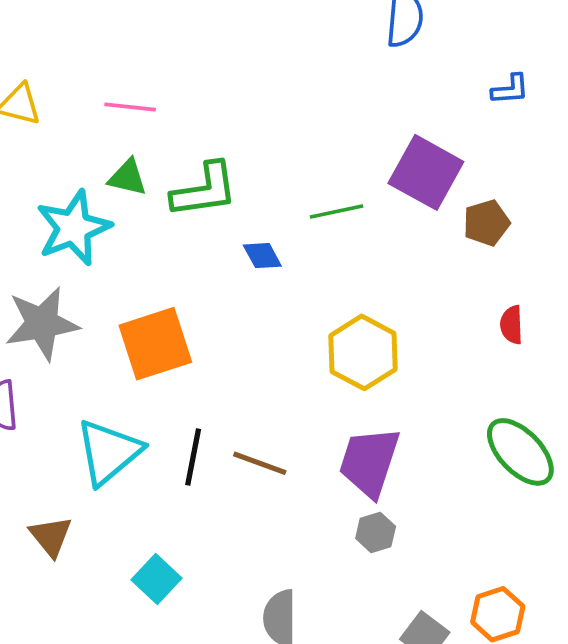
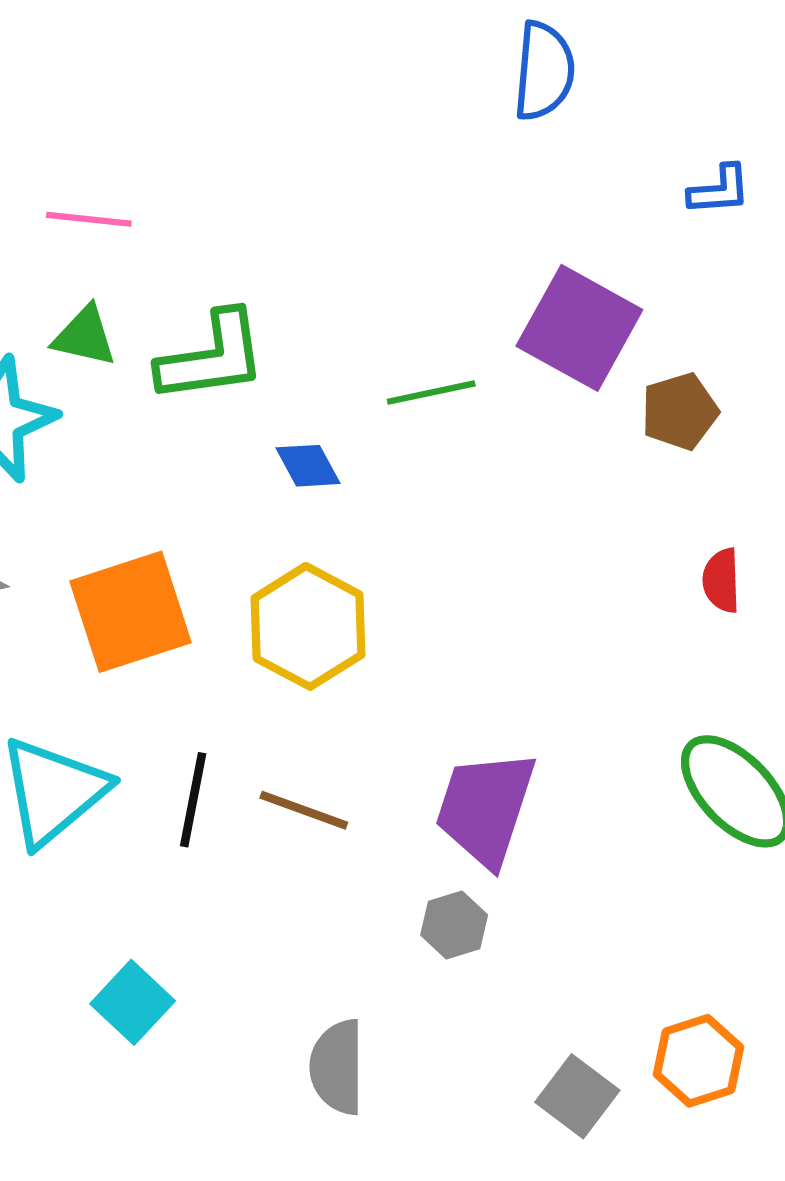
yellow hexagon: (363, 352) -> (308, 626), moved
gray hexagon: (376, 532) -> (454, 925), moved

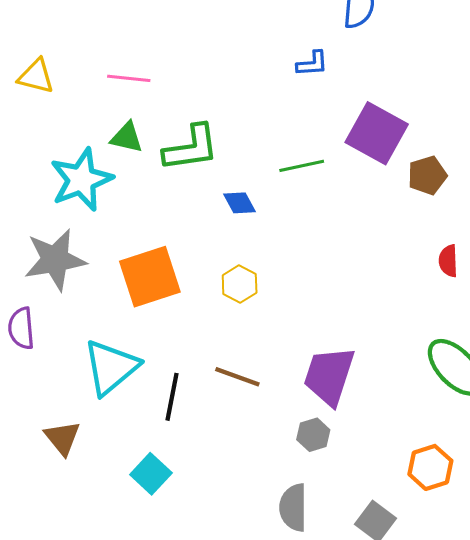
blue L-shape: (719, 190) -> (312, 64), moved
yellow hexagon: (308, 626) -> (240, 284), size x0.6
black line: (193, 800) -> (172, 397), moved
orange hexagon: (698, 1061) -> (430, 467), moved
gray semicircle: (337, 1067) -> (293, 508), moved

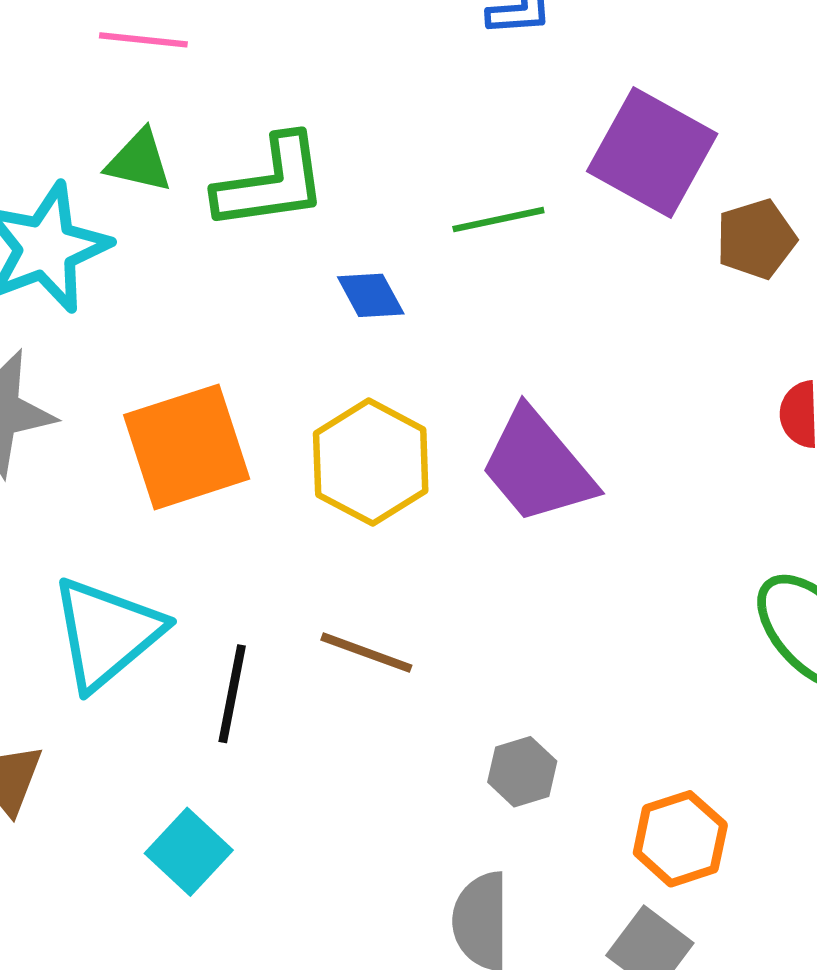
yellow hexagon: (240, 284) -> (371, 462), size x1.6
purple trapezoid: (329, 376) -> (537, 466), moved, turned -58
orange hexagon: (430, 467) -> (680, 839), moved

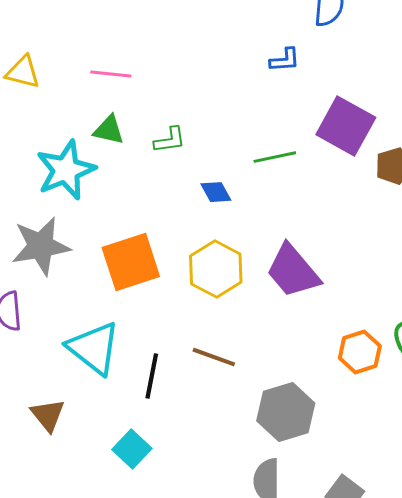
green L-shape: (271, 183) -> (170, 140), size x0.6
cyan triangle: (107, 633) -> (94, 348), turned -42
gray hexagon: (522, 772) -> (286, 412), size x1.8
orange hexagon: (680, 839) -> (360, 352), moved

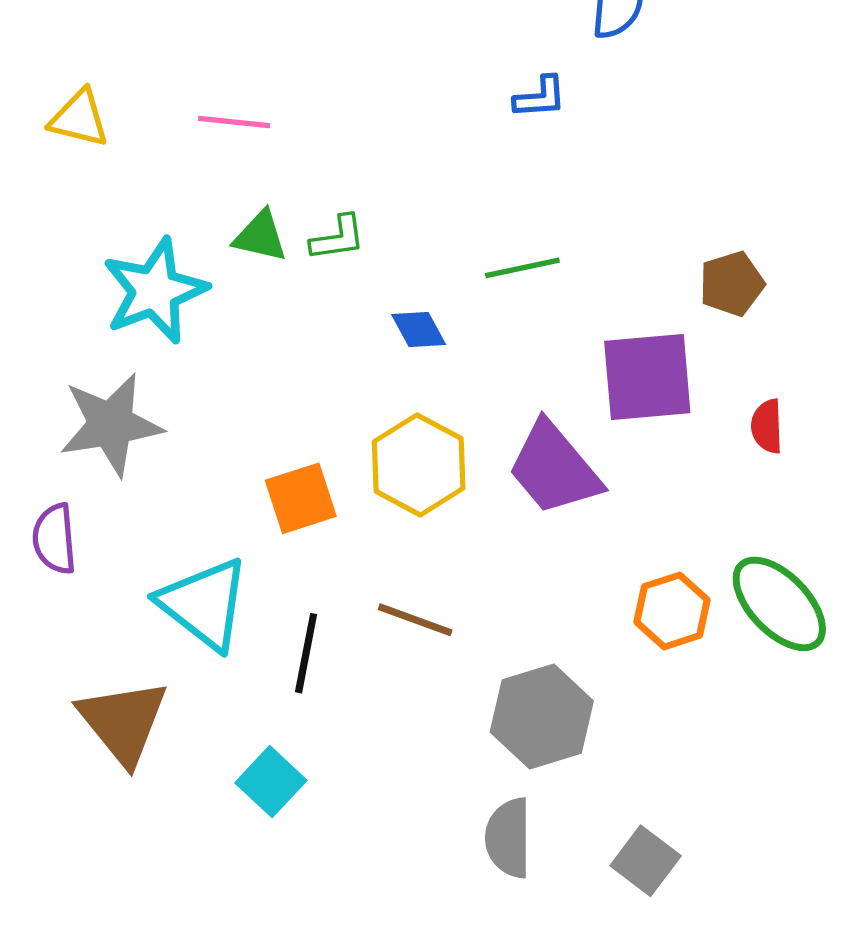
purple square: (346, 126) -> (647, 377), moved, turned -34
green triangle: (109, 130) -> (260, 236), moved
orange square: (131, 262) -> (301, 498), moved, size x0.7
brown triangle: (48, 415) -> (123, 722), size x1.5

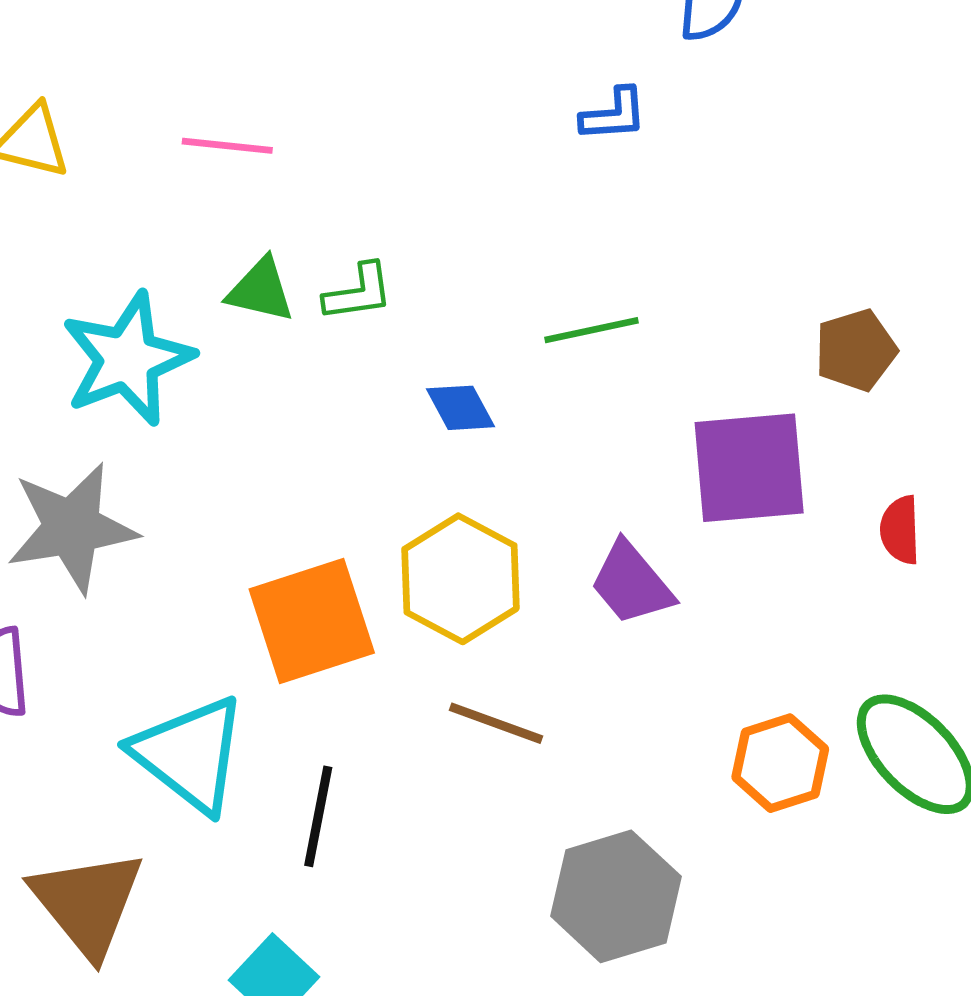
purple trapezoid: (554, 468) -> (631, 583), size x0.7
orange square: (301, 498) -> (312, 621), size x1.4
brown line: (415, 620) -> (496, 723), moved

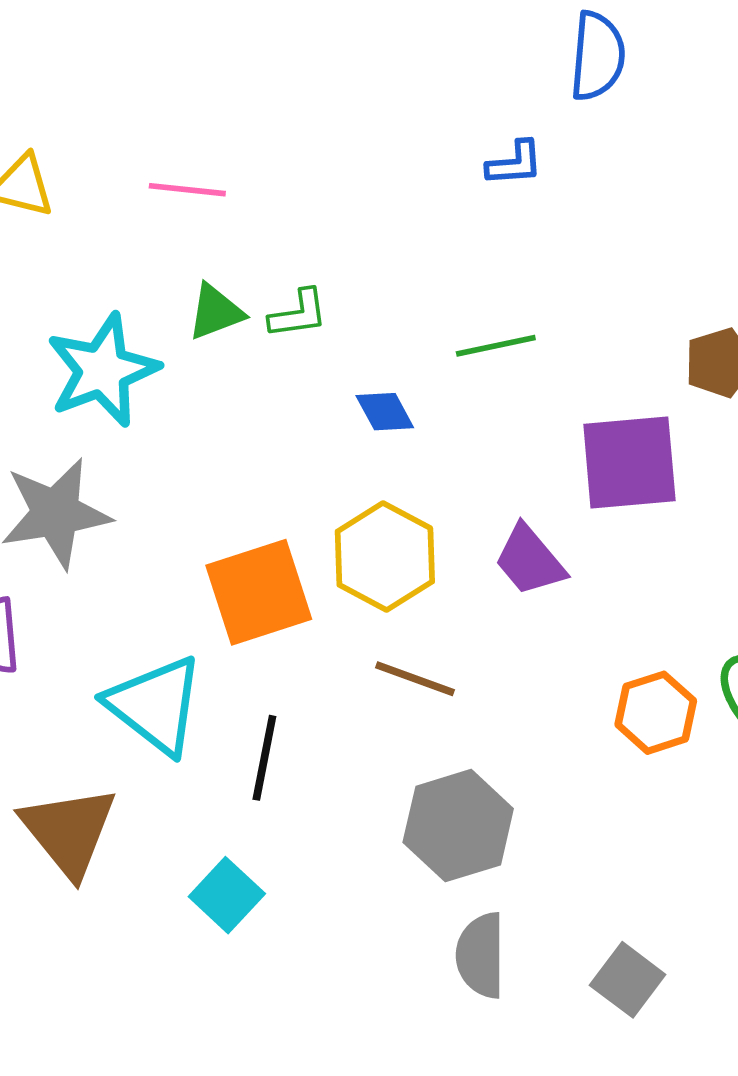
green triangle: (261, 290) -> (216, 312), turned -34
gray hexagon: (616, 896) -> (458, 826), moved

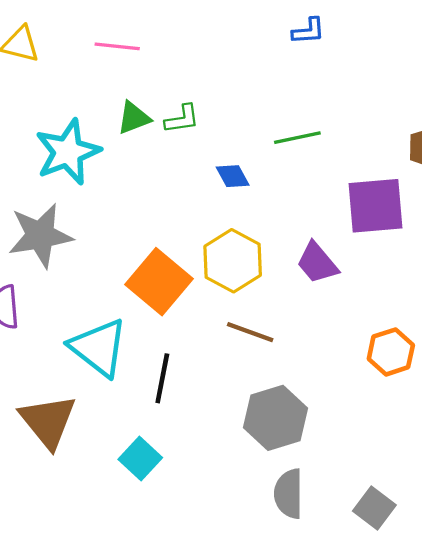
orange square: (259, 592) -> (159, 282), turned -32

